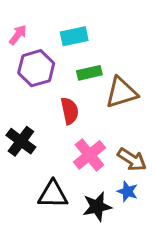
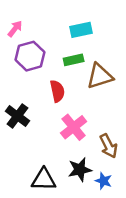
cyan rectangle: (74, 36) -> (81, 30), moved
brown arrow: (132, 159) -> (108, 146), moved, turned 30
blue star: (127, 191) -> (104, 181), moved
black triangle: (53, 194) -> (44, 180), moved

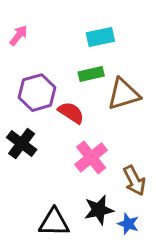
purple hexagon: (30, 56) -> (37, 93), moved
red semicircle: (57, 91) -> (71, 113), turned -45

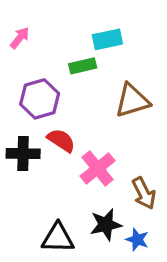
green rectangle: (91, 74) -> (83, 66), moved
red semicircle: (71, 113) -> (61, 140), moved
black cross: (22, 144) -> (23, 154), turned -36

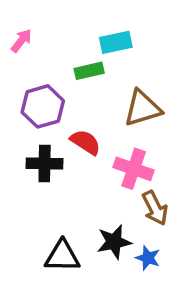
red semicircle: (61, 140) -> (86, 142), moved
black cross: (23, 154) -> (45, 163), moved
pink cross: (98, 168) -> (134, 169), moved, turned -32

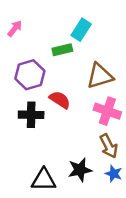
cyan rectangle: (116, 42) -> (81, 30), turned -45
pink cross: (134, 169) -> (107, 111), moved
blue star: (148, 258) -> (114, 174), moved

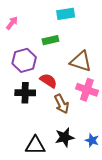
cyan rectangle: (81, 30) -> (66, 14), moved, turned 48
brown triangle: (100, 76) -> (81, 61), turned 35
brown arrow: (109, 146) -> (62, 104), moved

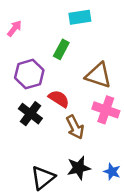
green rectangle: (50, 40) -> (61, 49), turned -49
black cross: (25, 93) -> (30, 114), turned 36
black triangle: (35, 145) -> (43, 178), turned -40

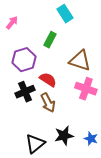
cyan rectangle: (80, 17) -> (65, 14), turned 66
black cross: (30, 114) -> (25, 92), turned 30
brown arrow: (75, 127) -> (48, 103), moved

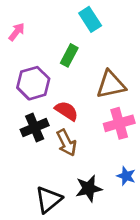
brown triangle: (80, 61) -> (111, 85), turned -30
pink cross: (86, 89) -> (119, 123), turned -35
blue star: (91, 139) -> (126, 176), moved

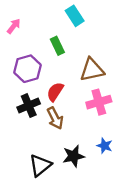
green rectangle: (69, 55) -> (57, 46), turned -54
red semicircle: (67, 111) -> (55, 92), turned -90

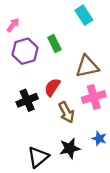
cyan rectangle: (75, 16) -> (84, 15), moved
purple hexagon: (27, 69) -> (25, 51), moved
brown arrow: (55, 118) -> (66, 112), moved

